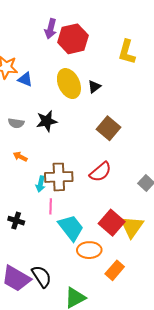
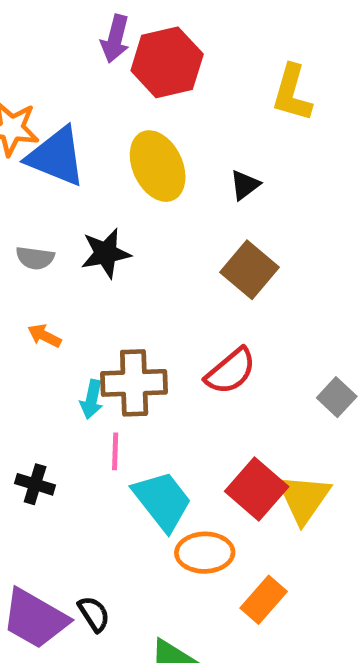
blue triangle: (25, 79) -> (56, 157), size x1.8
black triangle: (94, 87) -> (245, 185), moved
black semicircle: (42, 276) -> (94, 614), size x0.7

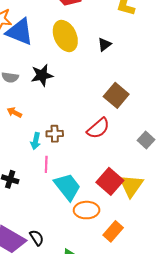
brown square: (250, 270) -> (116, 95), moved
brown cross: (134, 383) -> (55, 134), size x0.6

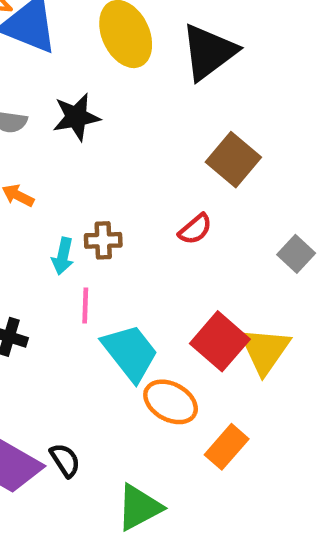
black triangle: (105, 44) -> (209, 52), size x2.0
red semicircle: (98, 128) -> (195, 229), size x0.7
orange ellipse: (87, 210) -> (171, 402), turned 30

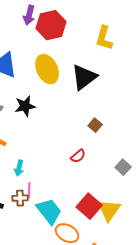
brown square: (233, 160) -> (95, 125), size x0.6
brown cross: (103, 240) -> (20, 198), moved

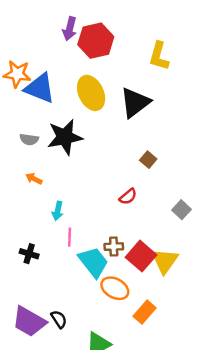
black star: (25, 106) -> (65, 137), size x1.4
brown cross: (20, 198) -> (114, 247), moved

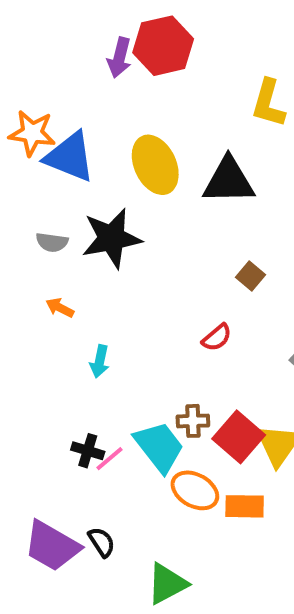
red hexagon: (96, 41) -> (163, 46), moved
black triangle: (135, 103) -> (229, 181), turned 36
pink line: (70, 237) -> (110, 459), moved, turned 48
black cross: (29, 254) -> (88, 451), moved
orange rectangle: (145, 312) -> (245, 506), moved, turned 50

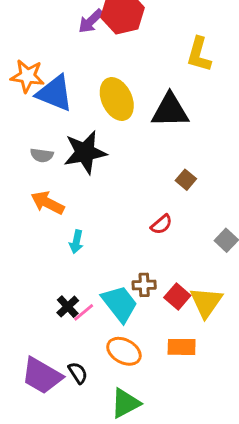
purple arrow: (119, 58) -> (91, 21), turned 32
orange arrow: (60, 308) -> (48, 203), size x1.6
red square: (239, 437) -> (177, 296), size x0.7
black cross: (88, 451) -> (68, 307), turned 30
orange ellipse: (195, 490) -> (124, 351), moved

